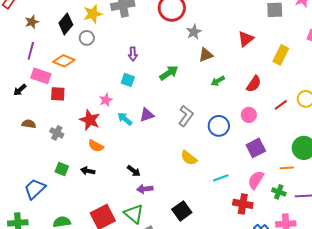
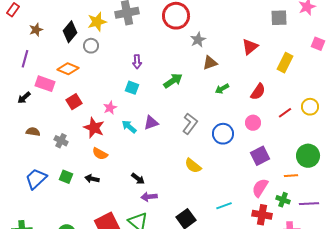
purple line: (31, 51) -> (25, 59), moved
red square: (58, 94) -> (74, 102), moved, turned -35
cyan line: (221, 178) -> (224, 206), moved
blue trapezoid: (35, 189) -> (36, 179), moved
red cross: (243, 204) -> (262, 215), moved

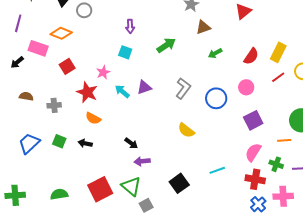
yellow rectangle: (285, 63) -> (278, 52), moved
gray cross: (61, 141) -> (54, 105), turned -32

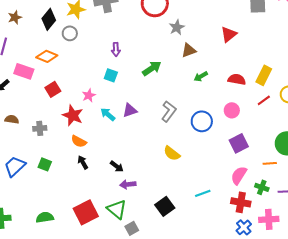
red semicircle: (251, 56) -> (237, 79), turned -114
black arrow: (85, 143) -> (83, 162), moved, turned 48

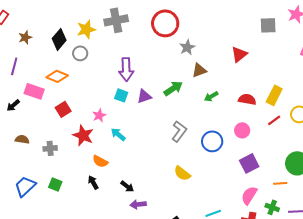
purple arrow: (116, 49) -> (126, 69), size x1.6
green arrow: (152, 68) -> (173, 88), moved
purple triangle: (130, 110) -> (144, 96), moved
orange semicircle: (79, 141) -> (100, 161), moved

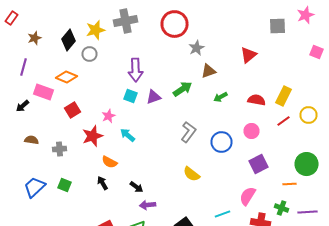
red star: (83, 135) -> (92, 136), turned 30
pink semicircle: (249, 195) -> (248, 196), moved

